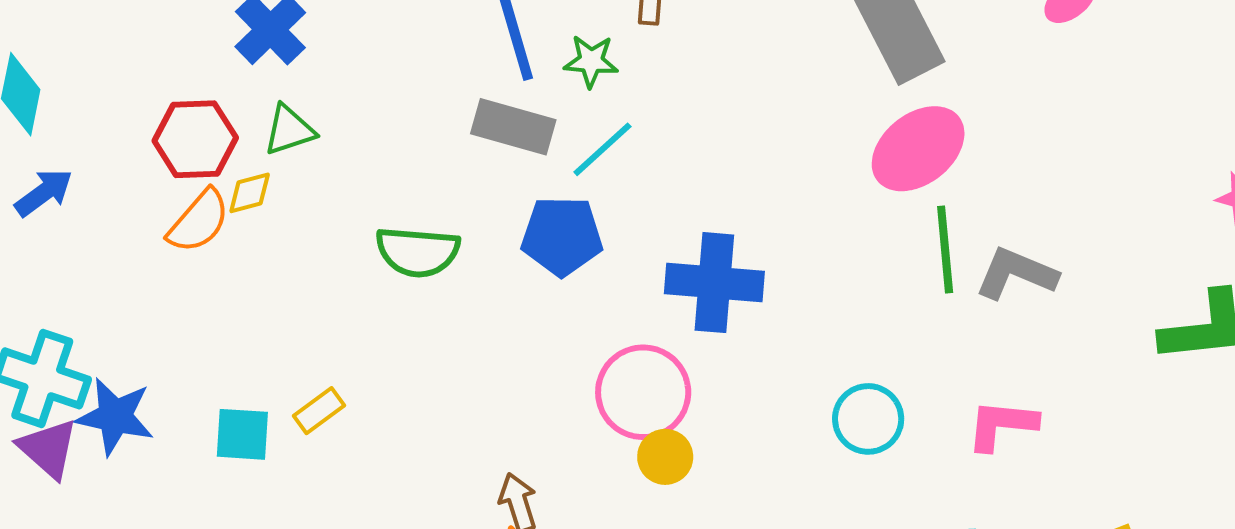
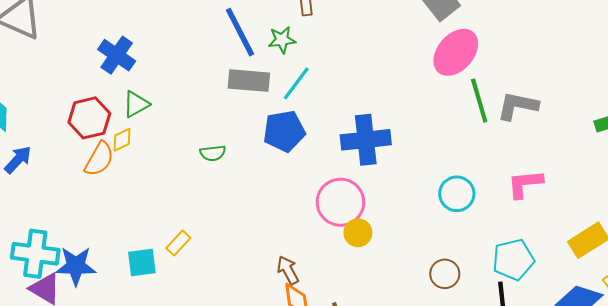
green semicircle: (418, 252) -> (213, 153), size x0.6

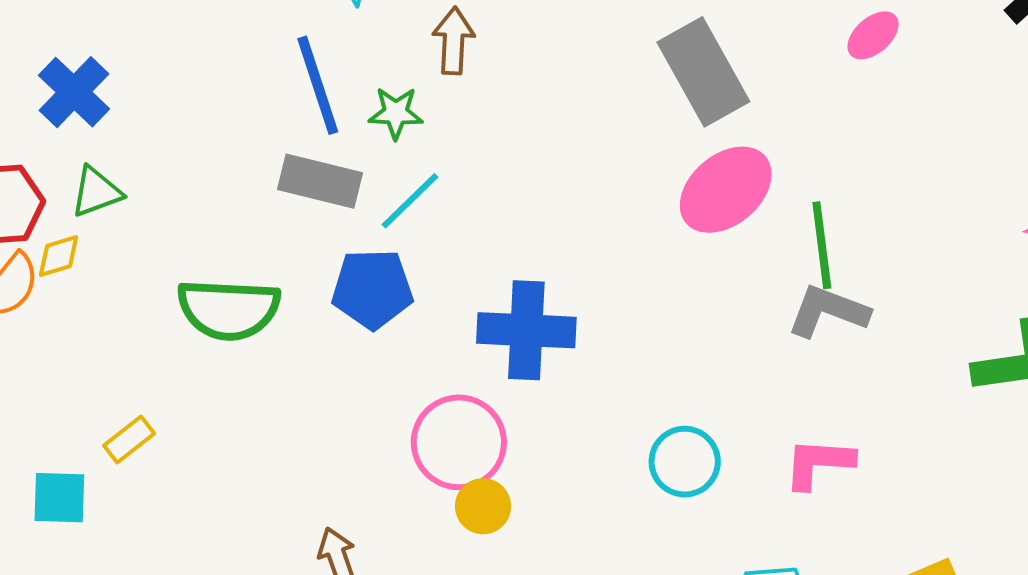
green line: (479, 101) -> (822, 245), moved
green semicircle: (213, 153) -> (229, 309), size x2.0
yellow rectangle: (178, 243) -> (129, 440), moved

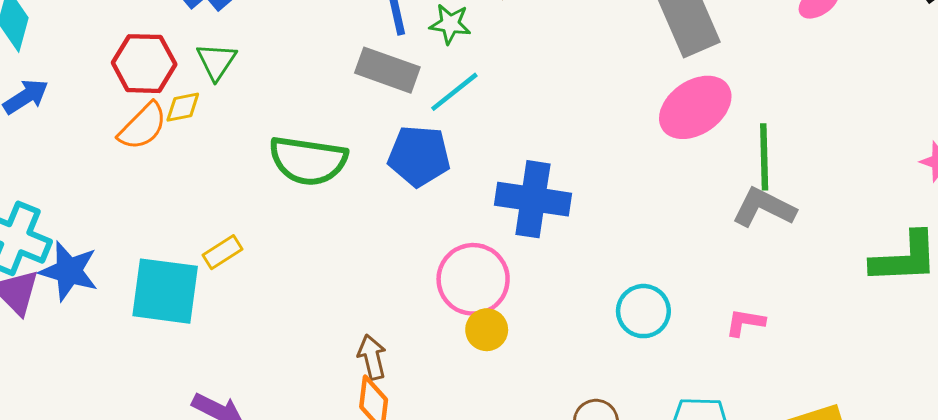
green triangle: (96, 192) -> (216, 61), turned -42
pink L-shape: (819, 463) -> (745, 322), size x0.7
cyan square: (59, 498) -> (165, 291), size x1.6

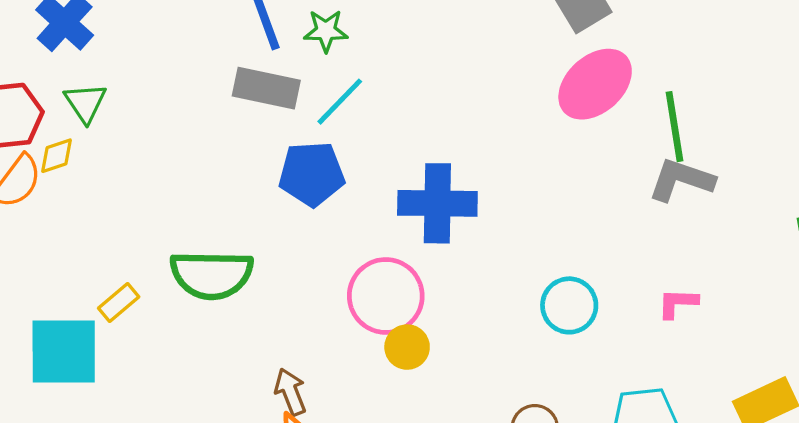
green semicircle: (308, 161) -> (212, 275), moved

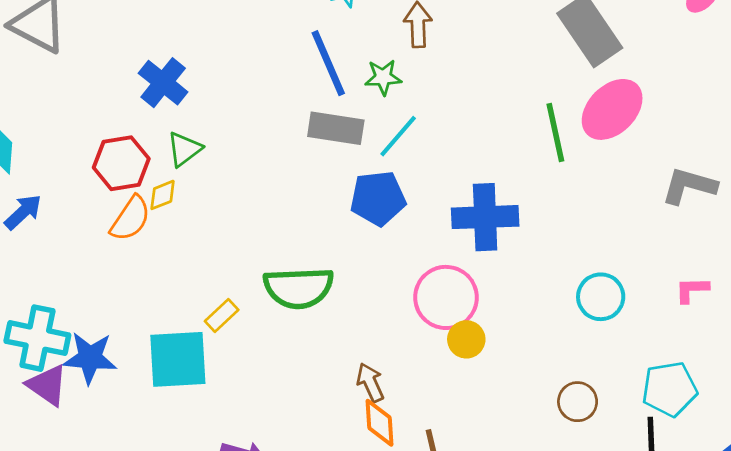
green triangle: (85, 103) -> (184, 149), turned 30
green line: (674, 127) -> (555, 132), moved

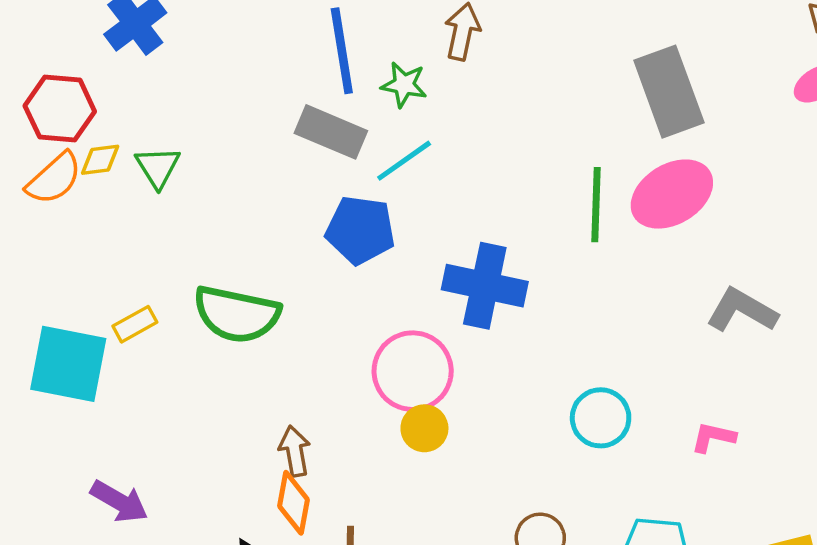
green triangle: (184, 149) -> (158, 167), moved, turned -39

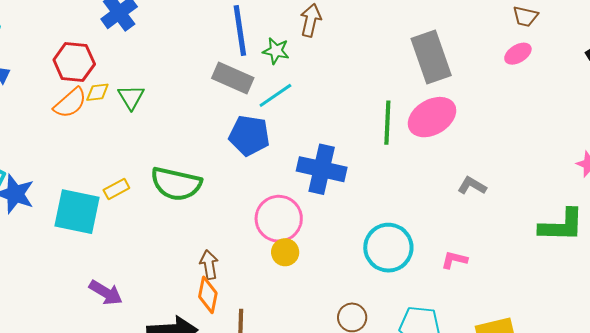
gray L-shape: (742, 310) -> (472, 186), size x0.7
cyan circle: (601, 418) -> (388, 248), size x1.4

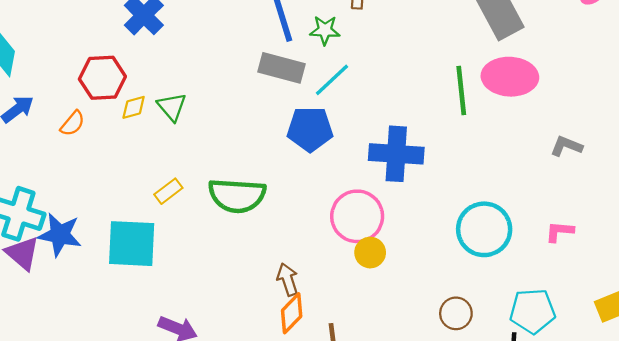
orange semicircle: (70, 103) -> (73, 123), moved, size x0.7
pink ellipse: (432, 117) -> (510, 77), turned 42
yellow rectangle: (116, 189) -> (168, 191), moved
orange diamond: (208, 295) -> (292, 313), turned 42

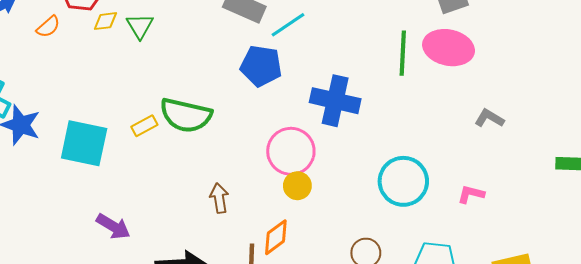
yellow rectangle: (168, 191) -> (144, 126), moved
orange diamond: (292, 313) -> (276, 237), moved

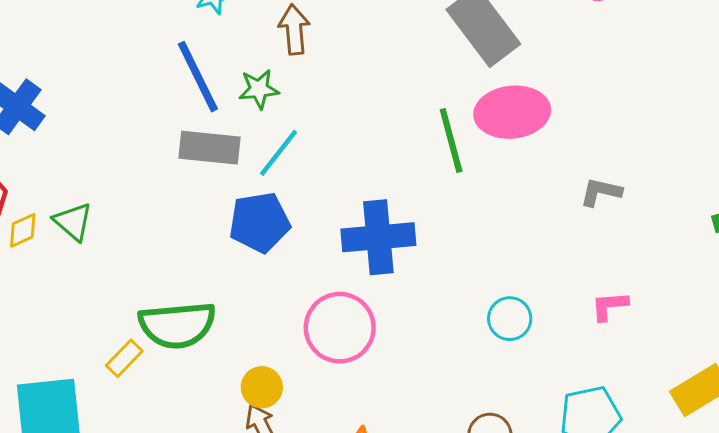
cyan circle: (403, 181) -> (510, 319), size x0.6
yellow circle: (297, 186) -> (262, 387), moved

